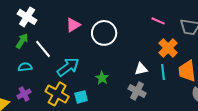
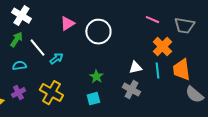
cyan arrow: (68, 67) -> (56, 59), moved, size x0.6
cyan square: (81, 97) -> (93, 99), moved

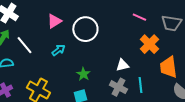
cyan arrow: (56, 59) -> (58, 50), moved
cyan line: (157, 71) -> (140, 85), moved

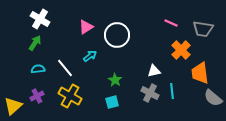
white line: (24, 45) -> (65, 68), moved

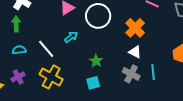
green arrow: (35, 43) -> (16, 24), turned -35
orange cross: (181, 50) -> (135, 28), moved
white triangle: (154, 71) -> (135, 52), turned 40

